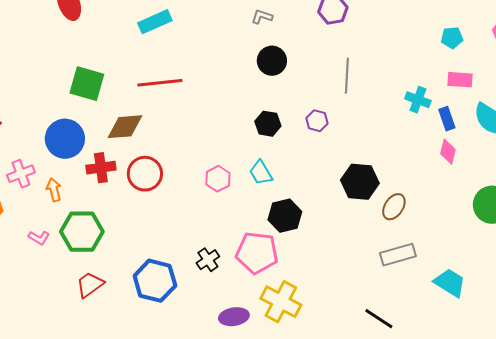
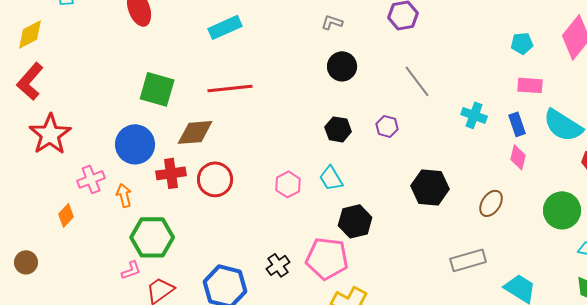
gray line: (347, 76) -> (417, 81), turned -40
cyan cross: (418, 100) -> (474, 115), moved
brown ellipse: (394, 207) -> (491, 203), moved
pink L-shape: (39, 238) -> (131, 270), moved, turned -50

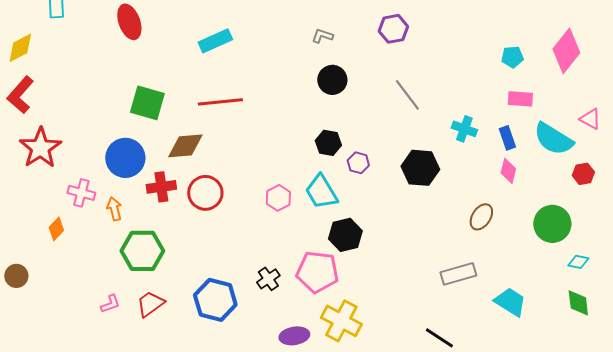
purple hexagon: (387, 126) -> (358, 163), moved
cyan trapezoid: (331, 178) -> (321, 192), size x1.4
pink cross: (91, 179) -> (81, 193), turned 36
black hexagon: (430, 187) -> (420, 168), moved
pink L-shape: (131, 270) -> (110, 304), moved

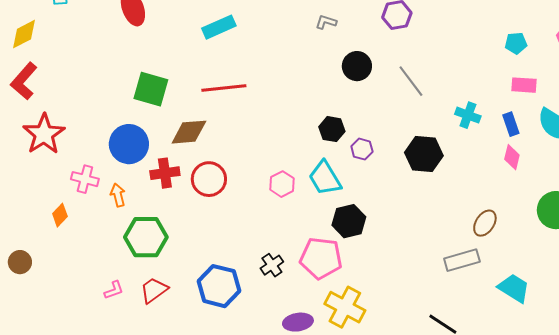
black circle: (332, 80) -> (357, 66), moved
brown ellipse: (481, 217) -> (485, 223), moved

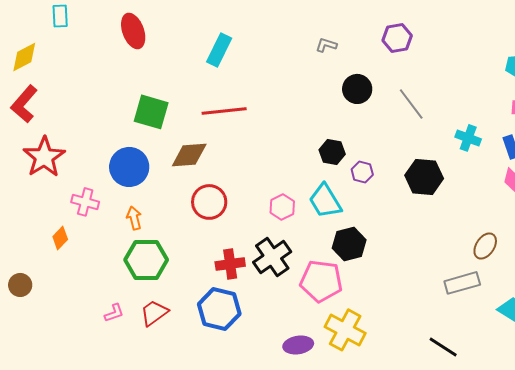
cyan rectangle: (219, 27) -> (219, 50), turned -40
red cross: (165, 173) -> (230, 264), moved
orange arrow: (118, 195) -> (134, 218), moved
black cross: (272, 265) -> (272, 257), moved, size x1.6

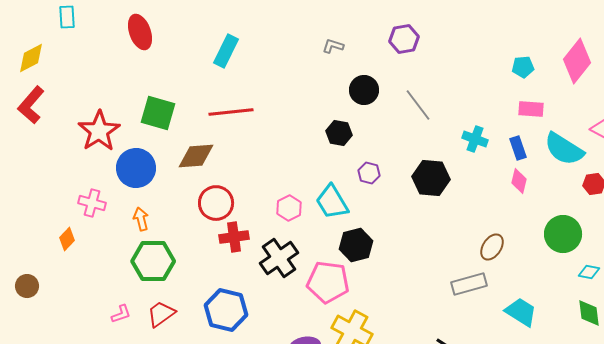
black hexagon: (332, 152) -> (339, 133), moved
red star: (44, 157) -> (99, 131), moved
red cross: (230, 264) -> (234, 237), moved

